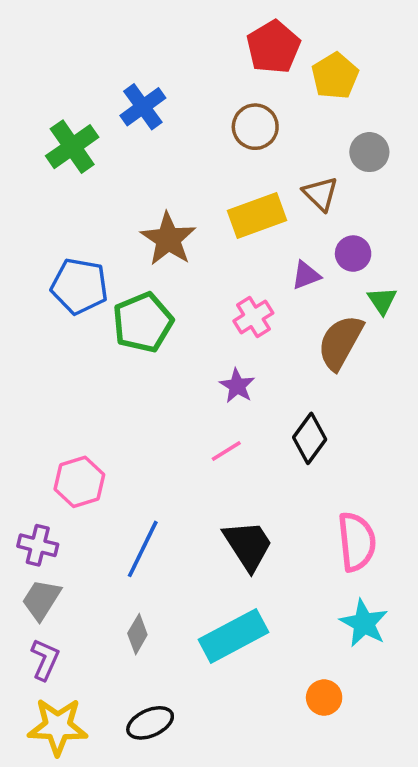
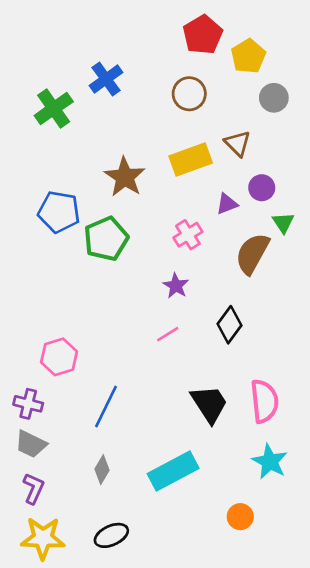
gray circle: (369, 152) -> (274, 98), moved
black trapezoid: (248, 545) -> (209, 404), moved
gray trapezoid: (41, 600) -> (31, 444), turned -96

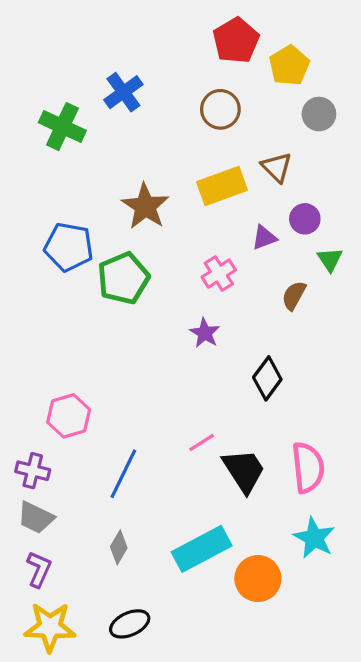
green cross: (54, 109) -> (62, 127), turned -30
brown semicircle: (252, 253) -> (294, 295), size x0.6
pink line: (168, 334) -> (202, 442), moved
orange circle: (240, 517) -> (258, 579), moved, size x1.5

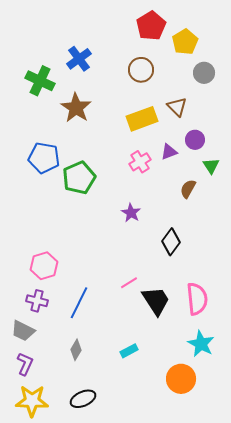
brown star: (145, 206) -> (76, 108), moved
pink cross: (219, 274) -> (140, 162), moved
purple cross: (33, 471) -> (37, 301), moved
cyan rectangle: (202, 549) -> (129, 351), size x0.5
orange circle: (258, 579) -> (181, 379), moved

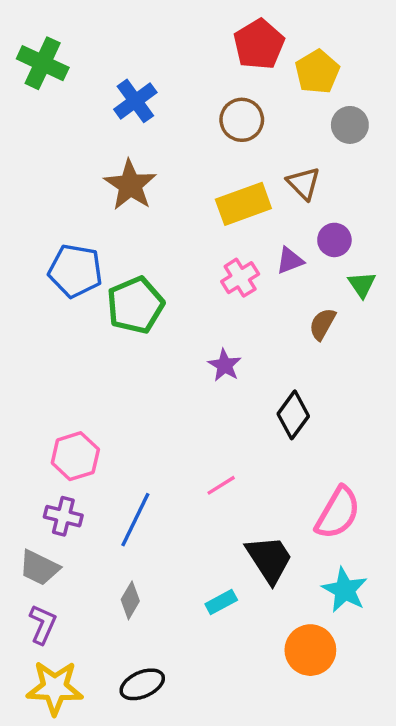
green cross: (40, 81) -> (43, 63), moved
pink semicircle: (197, 299) -> (338, 513), turned 36
black trapezoid: (156, 301) -> (269, 559), moved

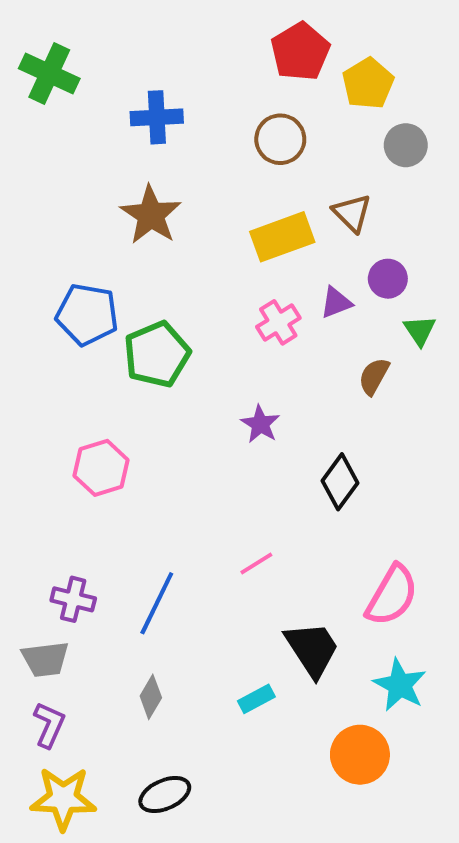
blue cross: (135, 101) -> (157, 117), turned 33
pink hexagon: (75, 456) -> (101, 468), moved
gray trapezoid: (39, 568) -> (45, 659), turned -33

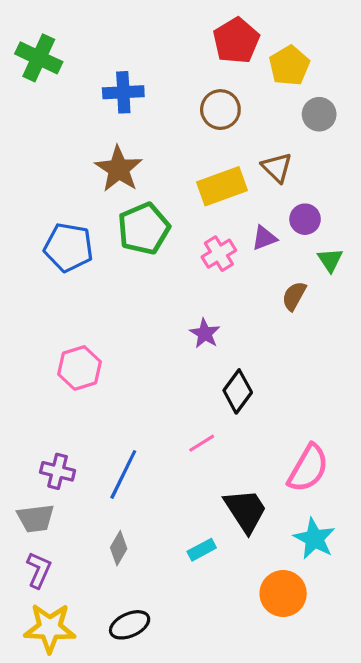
green pentagon: (157, 354) -> (144, 229), moved
black diamond: (340, 482) -> (238, 391), moved

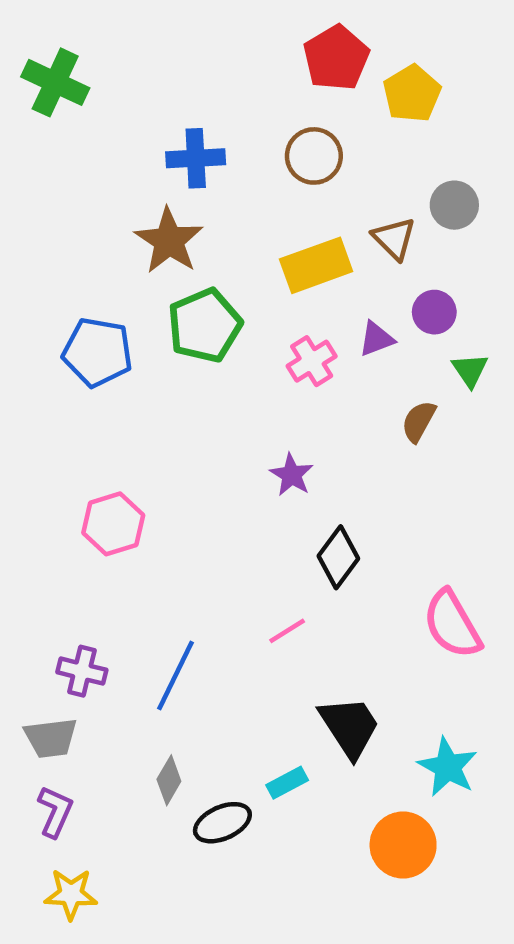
blue cross: (123, 92) -> (196, 158), moved
gray circle: (319, 114) -> (454, 205), moved
pink semicircle: (308, 468) -> (452, 624), moved, turned 120
black ellipse: (130, 625) -> (222, 823), moved
yellow star: (50, 628) -> (71, 894), size x0.7

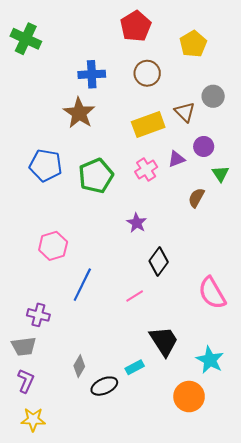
red pentagon: (336, 58) -> (136, 26), moved
green pentagon: (205, 325) -> (96, 176), moved
blue line: (176, 676) -> (82, 285), moved

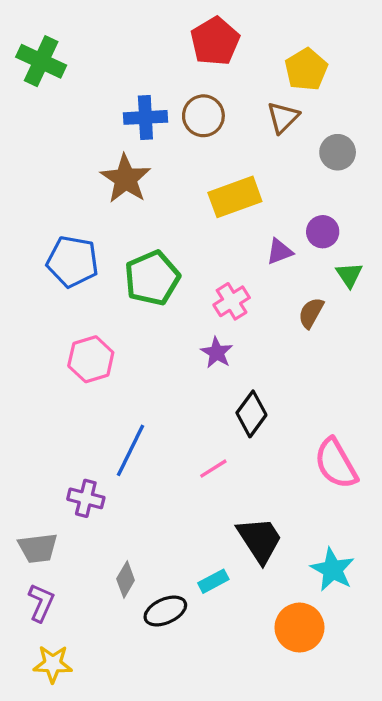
brown circle: (147, 73) -> (203, 116), moved
brown triangle: (185, 112) -> (283, 117), moved, turned 30
pink cross: (146, 169) -> (232, 301), moved
pink hexagon: (53, 246) -> (91, 359), moved
purple cross: (38, 315) -> (86, 498), moved

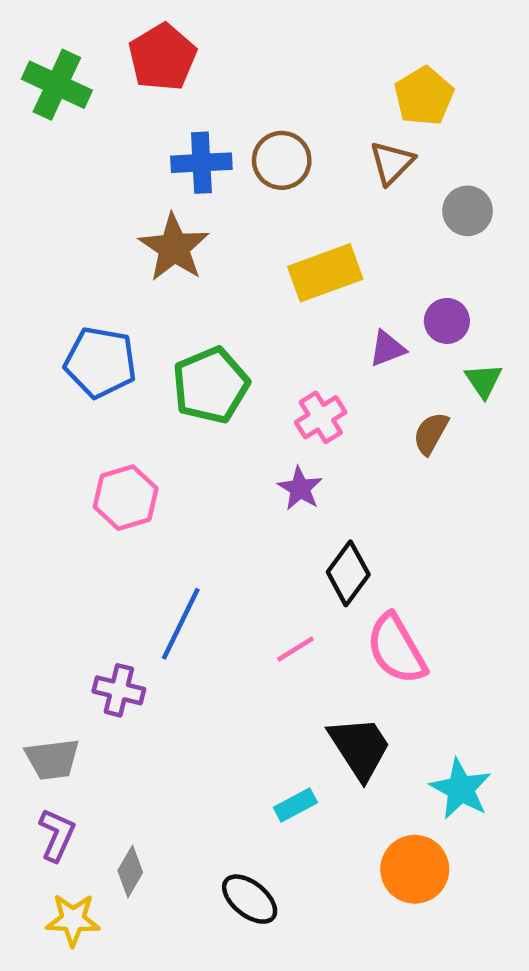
red pentagon: (215, 41) -> (162, 57), moved
pink semicircle: (336, 464) -> (396, 649), moved
gray diamond: (126, 580) -> (130, 872), moved
black ellipse: (165, 611) -> (250, 899), moved, turned 63

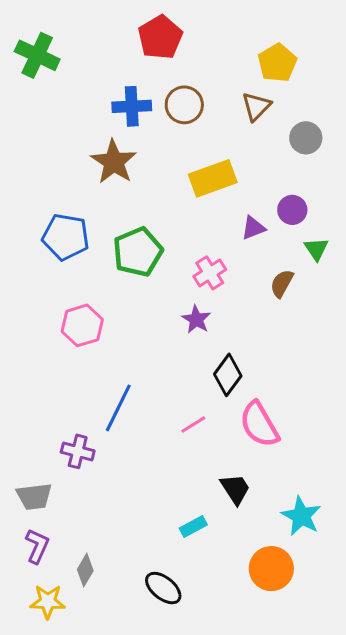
red pentagon: (162, 57) -> (160, 37), moved
black trapezoid: (360, 748) -> (235, 489), size x0.7

